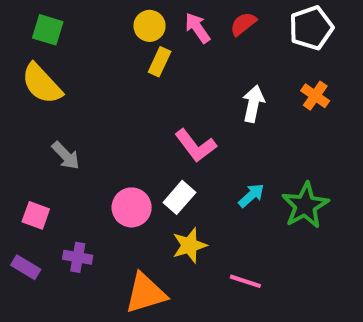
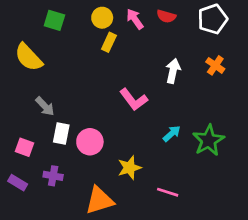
red semicircle: (243, 24) -> (166, 16), turned -126
green square: (48, 30) -> (54, 20), moved
white rectangle: (179, 197) -> (61, 134), moved, turned -30

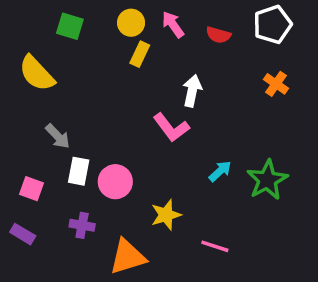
red semicircle: (166, 16) -> (218, 35), moved
white arrow: (173, 71) -> (192, 91), moved
purple cross: (53, 176) -> (82, 225), moved

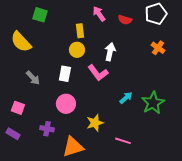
yellow circle: (131, 23) -> (77, 50), moved
yellow rectangle: (140, 54) -> (80, 31), turned -32
white rectangle: (79, 171) -> (65, 74), moved

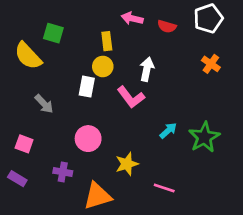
pink arrow: (99, 14) -> (132, 18), turned -42
green square: (40, 15) -> (53, 33), moved
white rectangle: (65, 74) -> (87, 87), moved

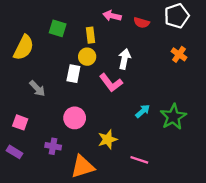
green square: (53, 33) -> (58, 28), moved
yellow semicircle: (28, 56) -> (24, 48), turned -110

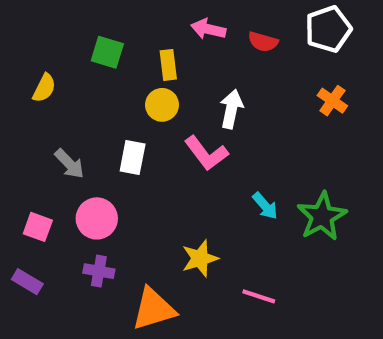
yellow semicircle: (24, 48) -> (44, 88), size x0.6
white rectangle: (73, 74) -> (133, 157), moved
cyan arrow: (143, 111) -> (265, 206), turned 91
pink circle: (75, 118) -> (97, 218), moved

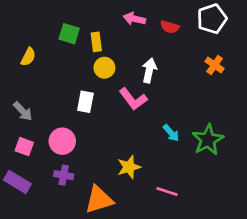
yellow rectangle: (168, 65) -> (96, 42), moved
gray arrow: (69, 164) -> (23, 111), moved
purple rectangle: (27, 282) -> (17, 182), size x1.4

